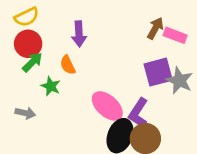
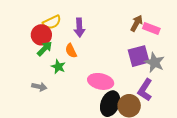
yellow semicircle: (27, 17) -> (52, 22), moved
pink ellipse: (107, 106) -> (101, 81), turned -30
purple L-shape: (138, 113) -> (145, 90), moved

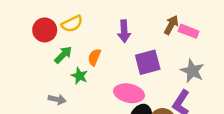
purple arrow: (79, 27) -> (124, 31), moved
red circle: (41, 35) -> (45, 30), moved
orange semicircle: (71, 51) -> (94, 57), turned 48
purple square: (139, 56) -> (148, 62), moved

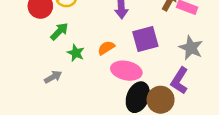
orange semicircle: (94, 57) -> (106, 48), moved, turned 35
gray arrow: (57, 99) -> (53, 77), turned -42

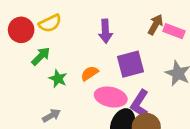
gray arrow: (53, 77) -> (51, 115), moved
purple L-shape: (180, 81) -> (140, 104), moved

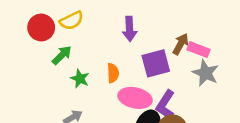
brown arrow: (155, 25) -> (181, 44), moved
pink rectangle: (174, 31) -> (199, 50), moved
orange semicircle: (90, 73) -> (113, 73), turned 120

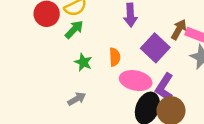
green arrow: (62, 55) -> (74, 30), moved
purple square: (156, 63) -> (155, 48), turned -32

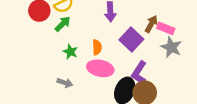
pink ellipse: (136, 81) -> (100, 68), moved
gray arrow: (77, 99) -> (65, 83), turned 48

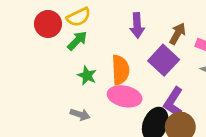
brown arrow: (151, 24) -> (178, 34), moved
orange semicircle: (97, 47) -> (120, 70), size x1.5

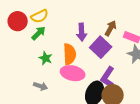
purple arrow: (137, 25) -> (82, 32), moved

